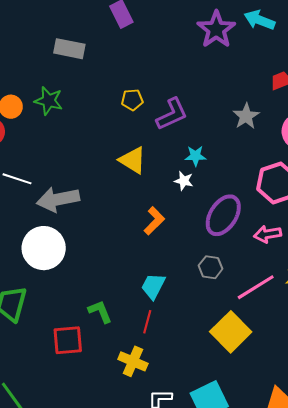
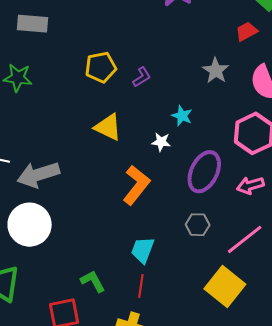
yellow pentagon: (132, 100) -> (101, 67), size x1.4
purple L-shape: (172, 114) -> (142, 77), size x0.6
cyan star: (195, 156) -> (182, 116), moved, turned 30
orange L-shape: (154, 221) -> (136, 185), size x1.4

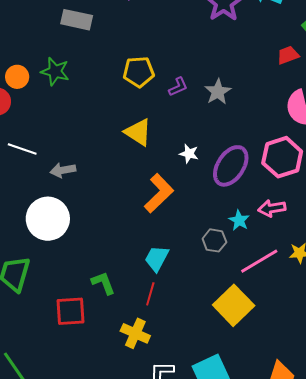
gray star: (216, 71) -> (218, 92), moved
cyan star: (182, 116) -> (239, 220), moved
purple ellipse: (204, 172) -> (231, 166), moved
gray arrow: (38, 175) -> (63, 170), size x0.6

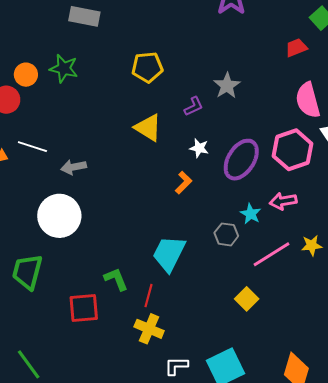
purple L-shape: (178, 87) -> (194, 106), moved
orange L-shape: (159, 193) -> (183, 183), moved, size x0.6
cyan trapezoid: (157, 258) -> (169, 254), size x1.4
red line: (150, 294) -> (148, 296), moved
yellow square: (234, 305) -> (247, 299), size x0.6

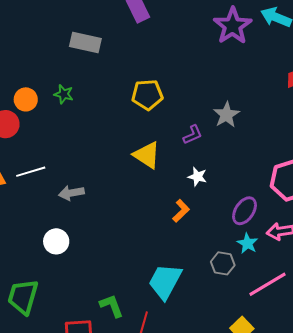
green star: (64, 68) -> (64, 94), size x0.7
white line: (32, 147) -> (31, 172), turned -36
purple ellipse: (241, 160) -> (245, 211), moved, size x0.7
white circle: (59, 216) -> (56, 241), size x0.6

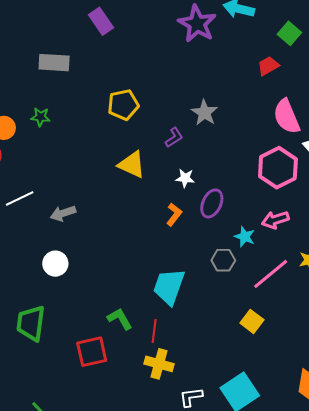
purple ellipse: (245, 211) -> (212, 203), moved

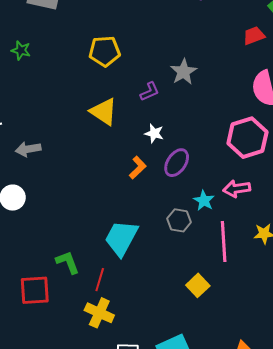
pink line: (271, 274) -> (224, 241), turned -63

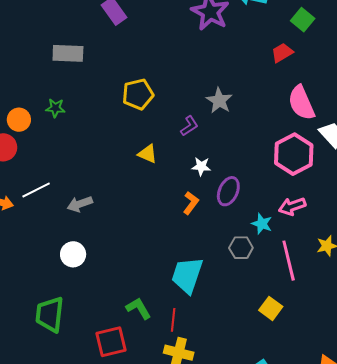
yellow triangle: (104, 112) -> (148, 154), size x0.7

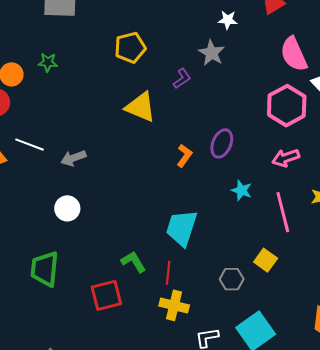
yellow triangle: (148, 154) -> (141, 107), size x1.6
white star: (201, 166) -> (228, 20), moved
white line: (36, 190) -> (30, 145), turned 48
cyan star: (262, 224) -> (242, 190), moved
gray hexagon: (241, 248) -> (232, 279), moved

